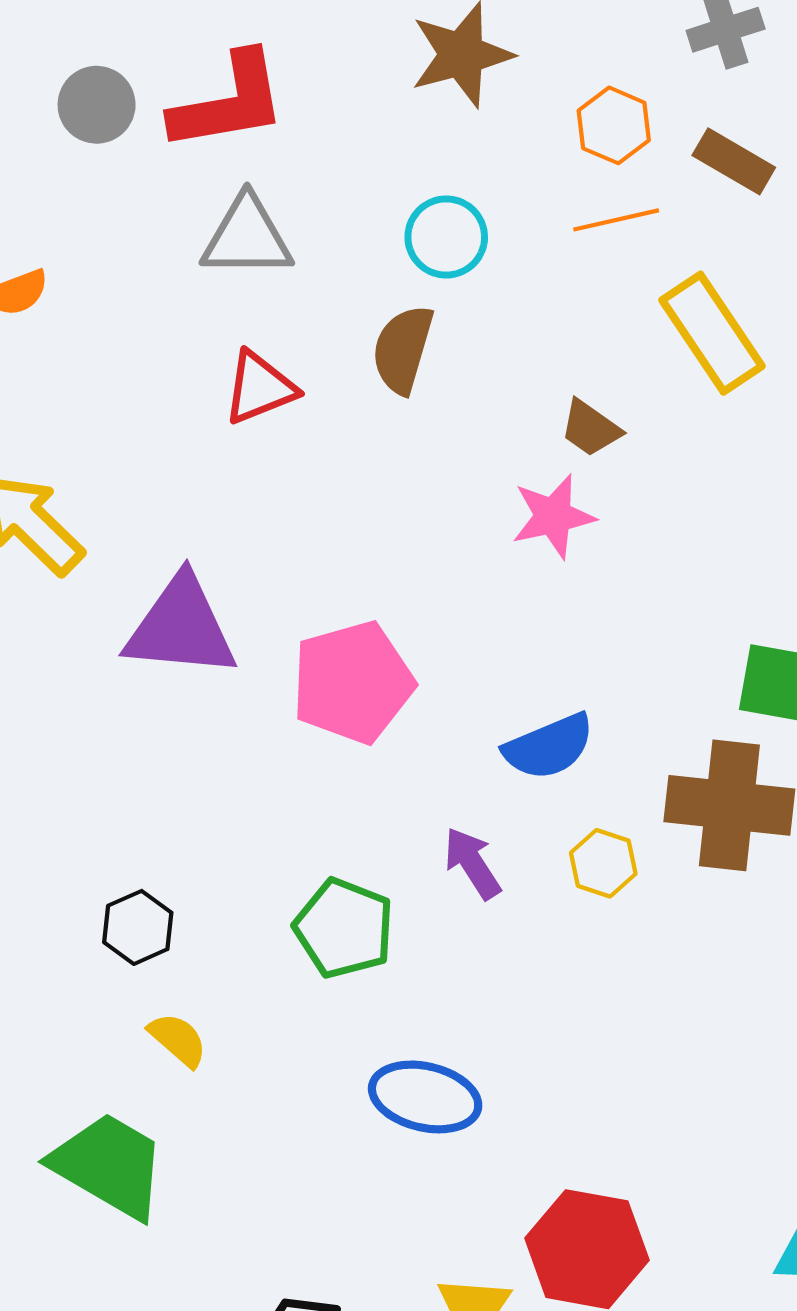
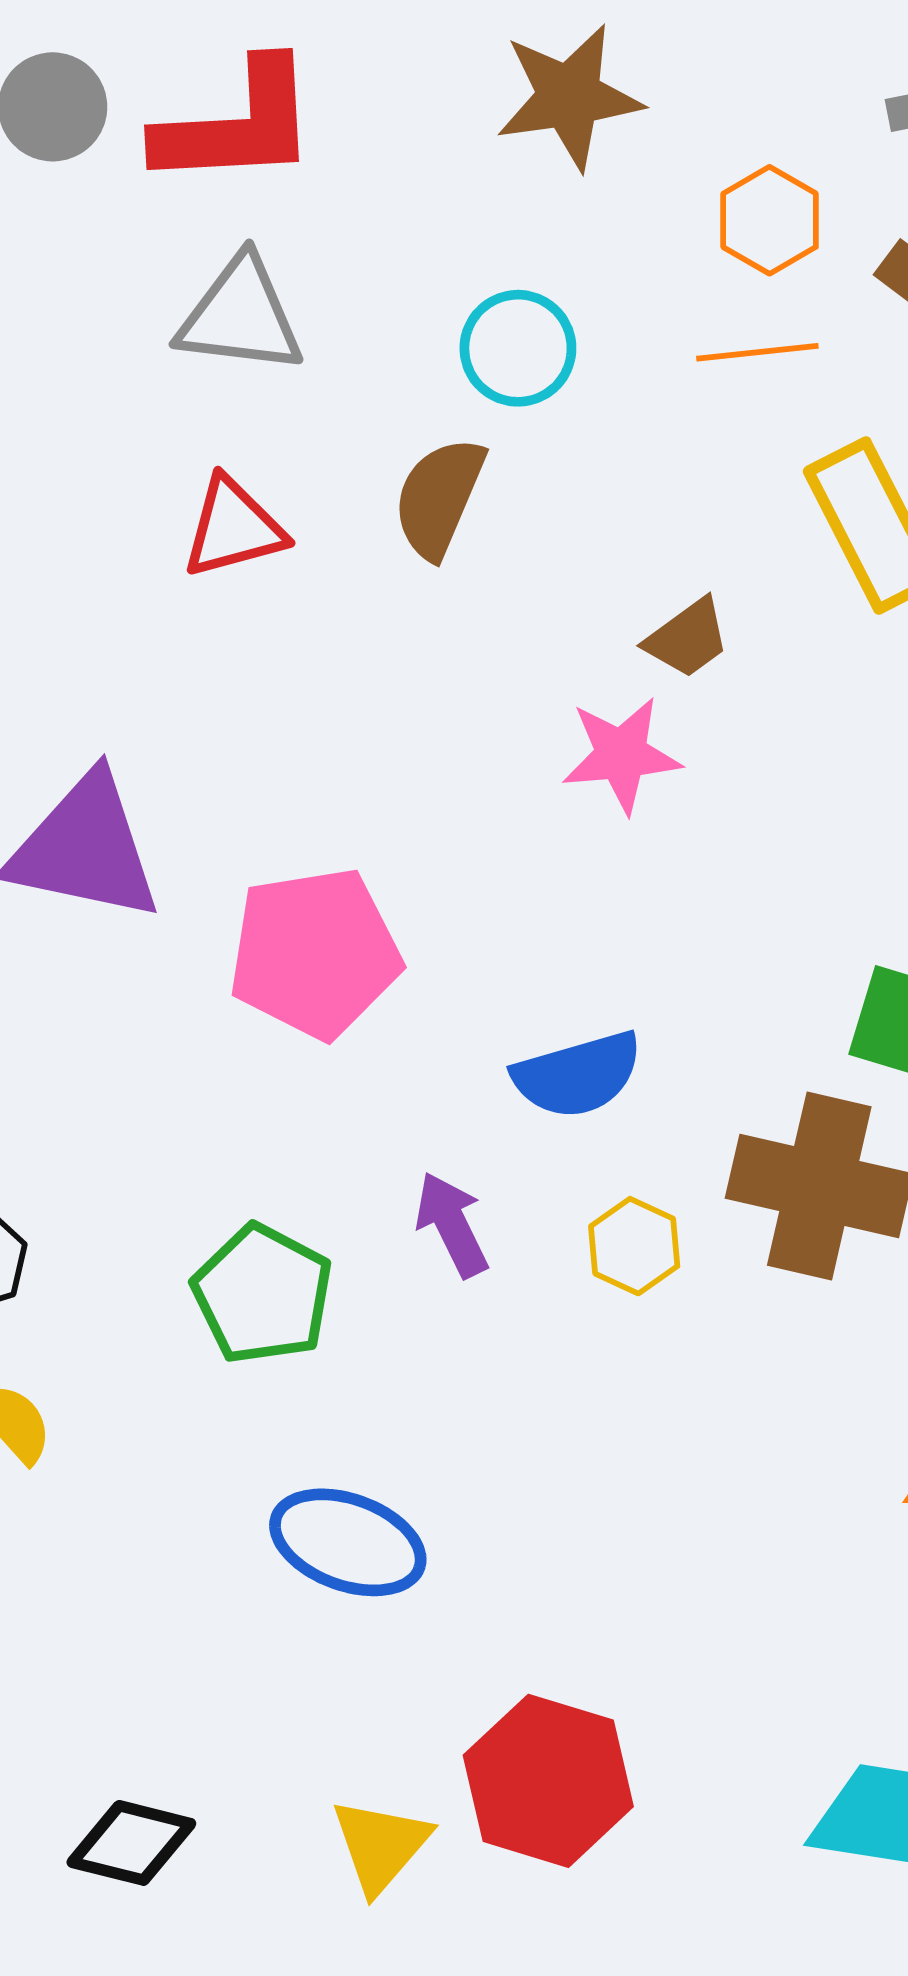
brown trapezoid: (590, 428) -> (688, 638), turned -78

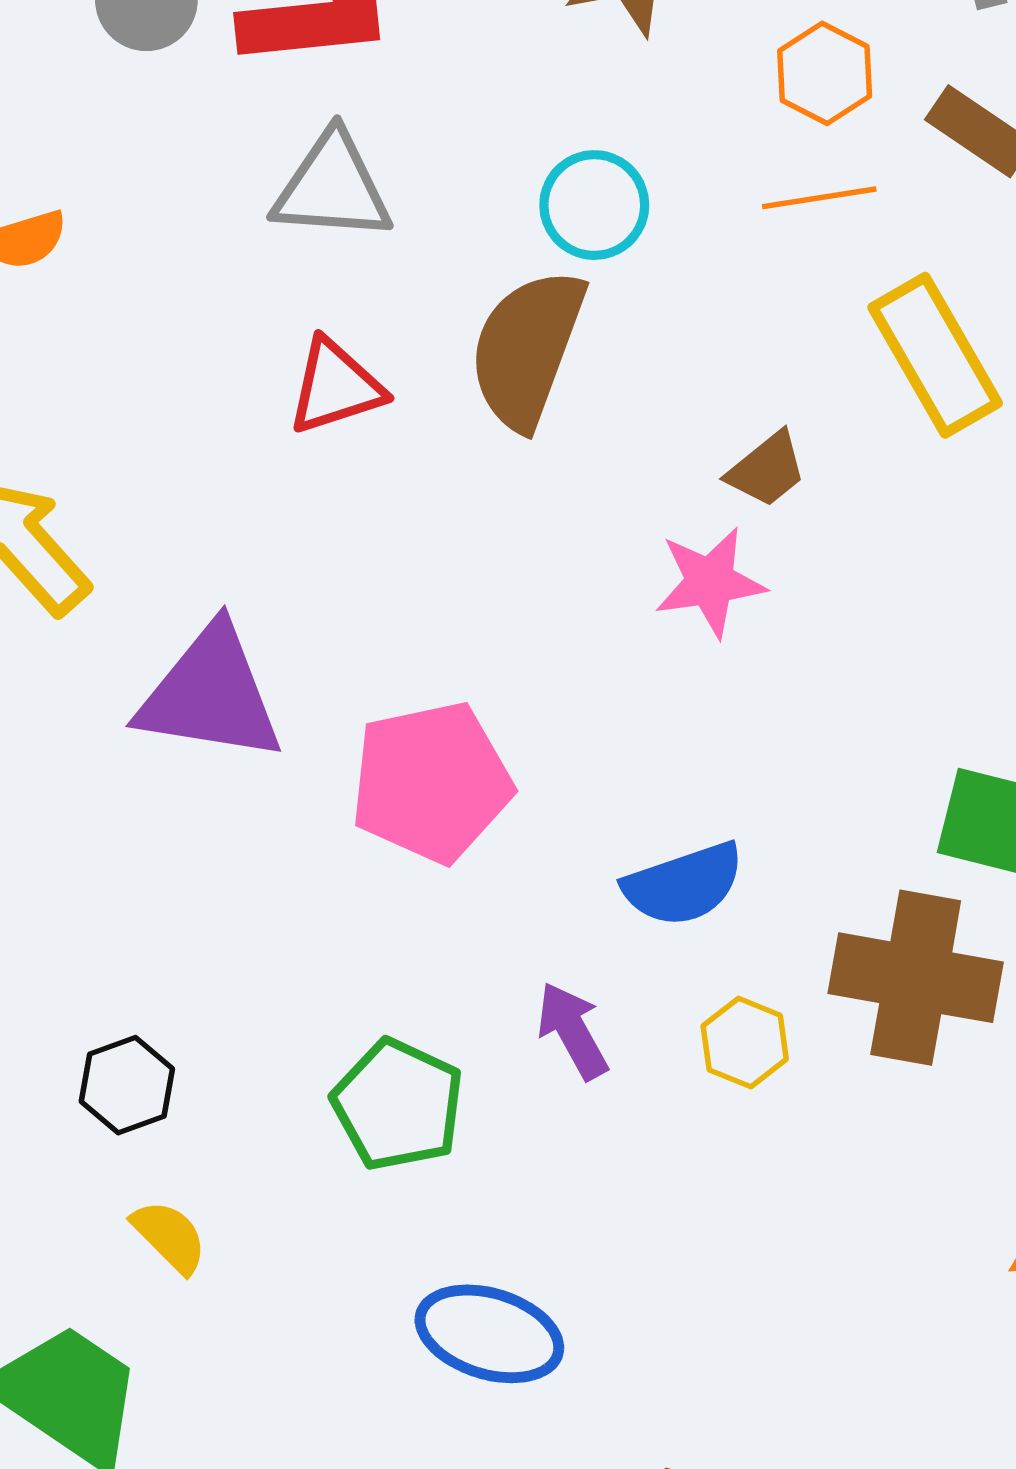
brown semicircle: (439, 498) -> (527, 349), size x1.4

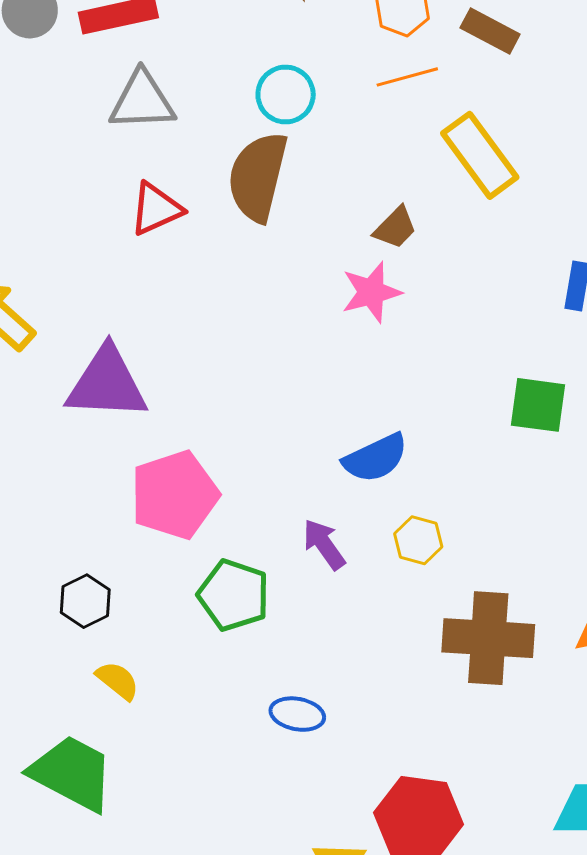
pink pentagon: (431, 782) -> (174, 495), moved
brown cross: (916, 978) -> (488, 638), moved
blue ellipse: (489, 1334) -> (297, 714), size x0.7

